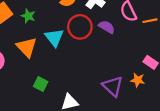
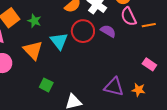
orange star: (138, 80) -> (138, 90), moved
purple triangle: (113, 86) -> (114, 87), turned -30

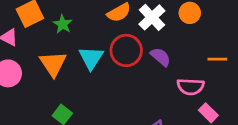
pink semicircle: (129, 16) -> (191, 87), moved, turned -72

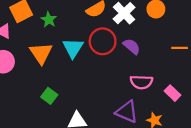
pink semicircle: (191, 87) -> (141, 82), moved

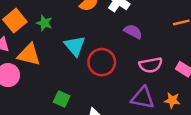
red circle: (103, 41) -> (102, 62), moved
orange triangle: (41, 53) -> (29, 55), moved, turned -30

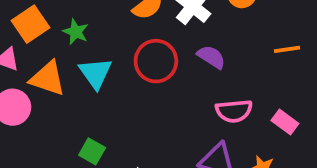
cyan triangle: (75, 46) -> (95, 73), moved
red circle: (102, 62) -> (156, 61), moved

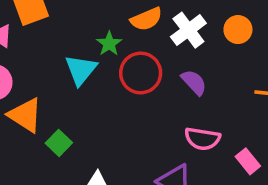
green star: (76, 32) -> (109, 44), moved
orange triangle: (48, 79) -> (25, 115), moved

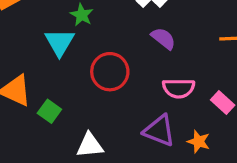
red circle: (141, 73) -> (110, 72), moved

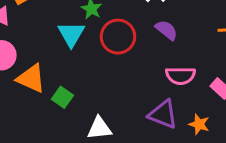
red circle: (110, 72) -> (118, 37), moved

